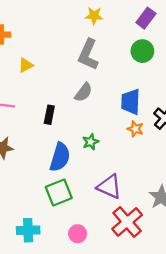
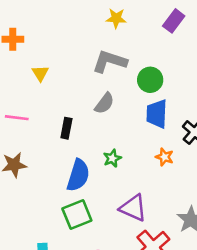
green circle: (142, 51) -> (150, 80), moved
gray L-shape: (88, 55) -> (110, 61), turned 84
yellow triangle: (26, 65) -> (40, 73), turned -35
orange star: (135, 129) -> (165, 157), moved

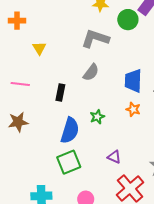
green circle: (150, 80) -> (128, 20), moved
orange star: (165, 157) -> (133, 109), moved
purple triangle: (133, 208) -> (114, 157), size x0.6

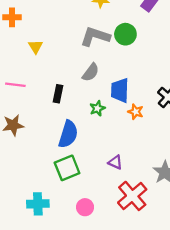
green circle: (128, 20) -> (125, 34), moved
blue trapezoid: (133, 81) -> (120, 90), moved
green star: (97, 117) -> (97, 108), moved

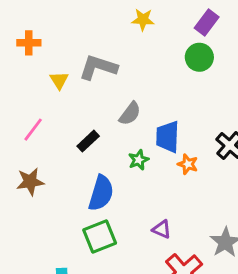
green circle: (125, 34) -> (199, 57), moved
gray L-shape: (95, 36) -> (98, 67), moved
pink line: (15, 85) -> (33, 130), turned -60
black rectangle: (58, 94) -> (88, 141), turned 36

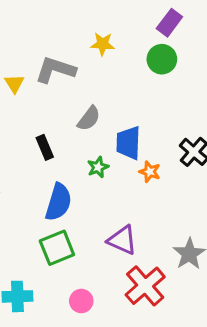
yellow star: (143, 20) -> (103, 44), moved
black rectangle: (88, 141) -> (45, 147), turned -70
purple triangle: (162, 229) -> (122, 240), size x1.5

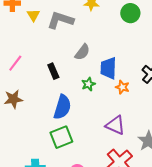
yellow triangle: (14, 84) -> (33, 15), moved
purple triangle: (122, 240) -> (115, 125), moved

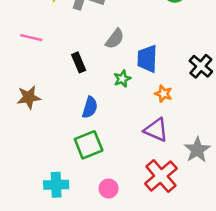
pink line: (15, 63) -> (31, 38), moved, turned 66
orange star: (122, 87) -> (163, 94), moved
blue semicircle: (62, 107) -> (90, 107), size x0.7

